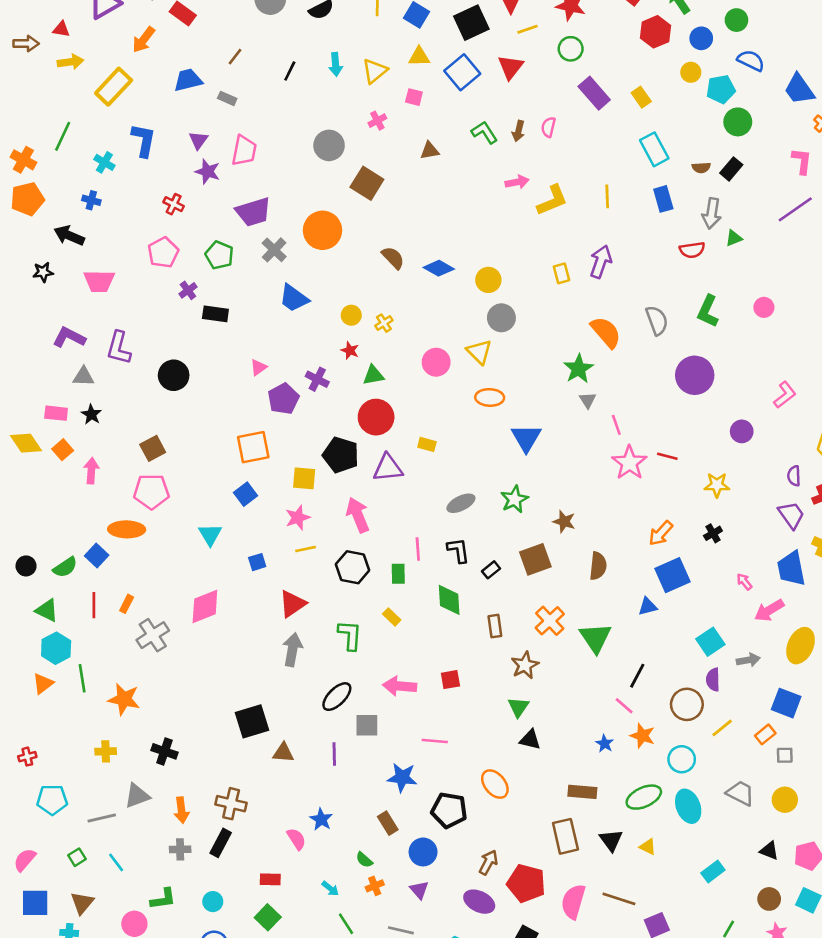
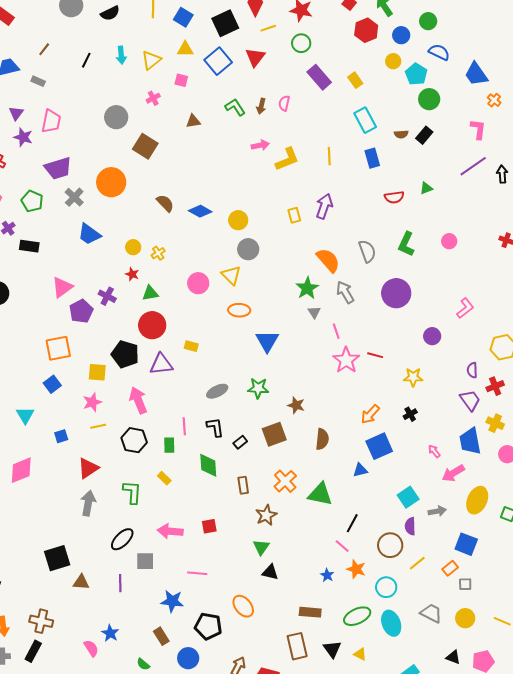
cyan pentagon: (721, 89) -> (416, 74), turned -30
gray arrow: (712, 213) -> (345, 292), moved, turned 140
pink triangle: (258, 367) -> (62, 287), size x1.6
green star: (514, 499) -> (258, 388), turned 30
green triangle: (595, 638) -> (320, 494), turned -44

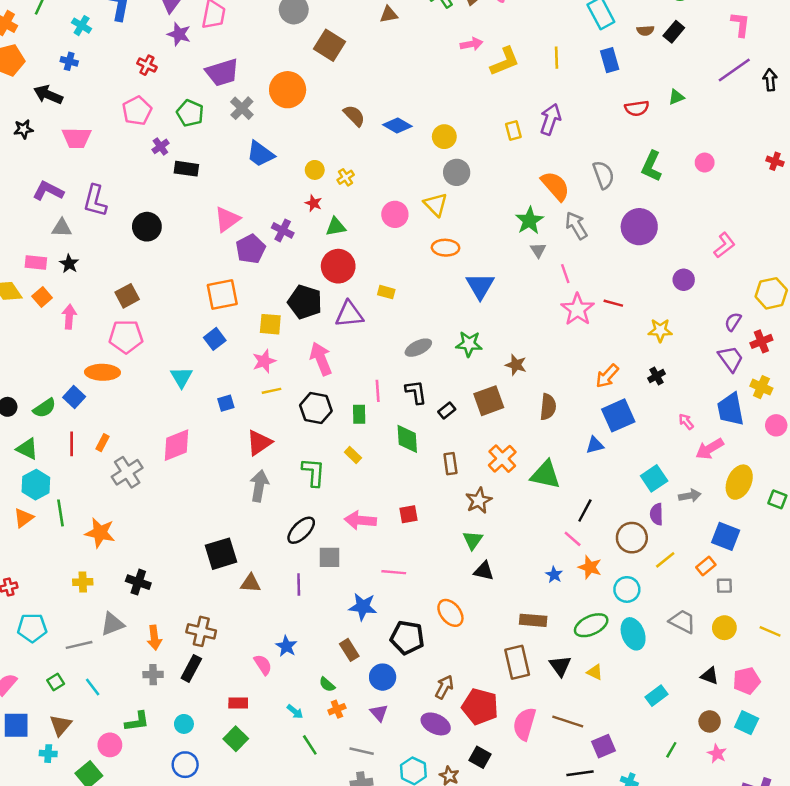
purple semicircle: (472, 370) -> (733, 322), turned 35

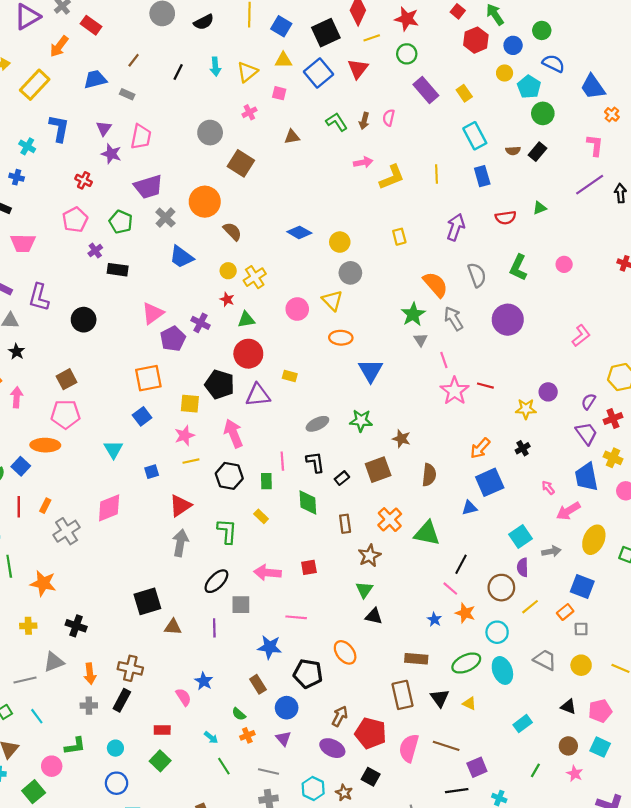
brown semicircle: (354, 116) -> (232, 231), moved
purple arrow: (550, 119) -> (456, 227), moved
yellow cross: (346, 177) -> (255, 277), size x1.5
purple circle: (684, 280) -> (548, 392), moved

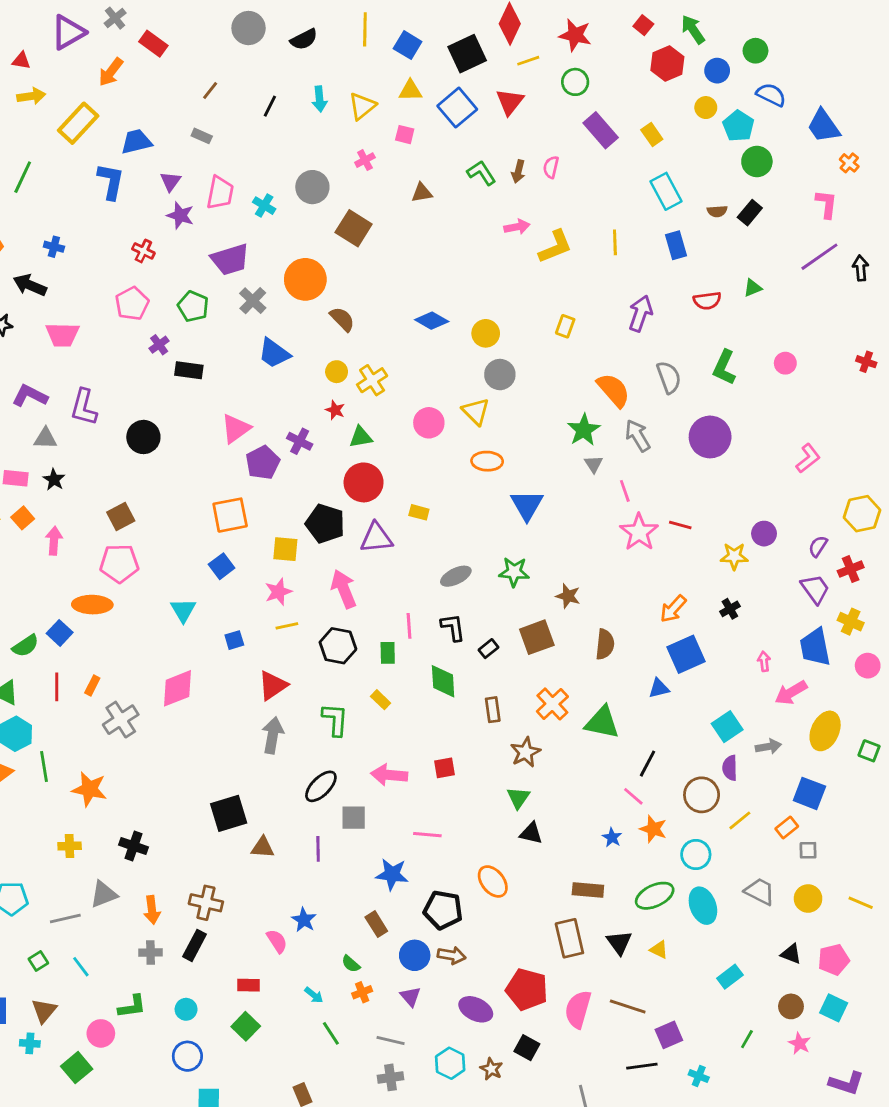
blue trapezoid: (95, 79) -> (136, 142), moved
cyan cross: (27, 146) -> (264, 206), moved
yellow rectangle: (399, 237) -> (565, 326), turned 35
pink arrow: (548, 488) -> (764, 661), turned 32
brown arrow: (340, 716) -> (452, 955), moved, turned 72

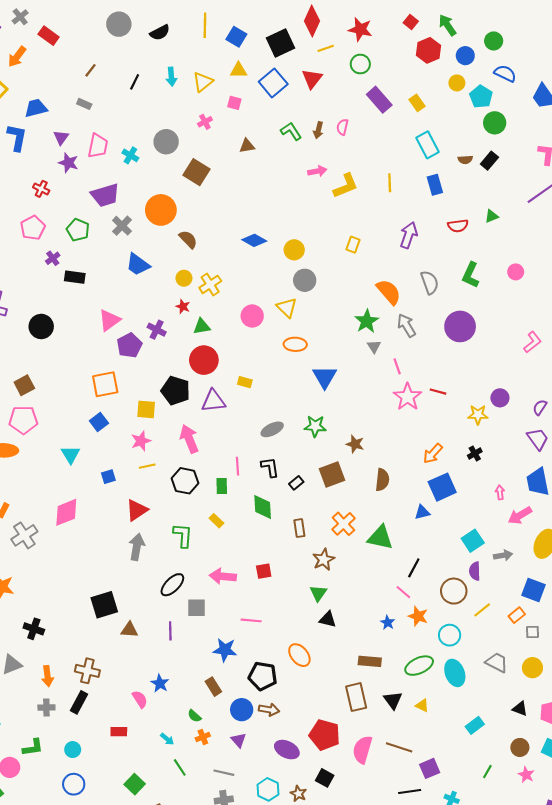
green square: (246, 1026) -> (135, 784), moved

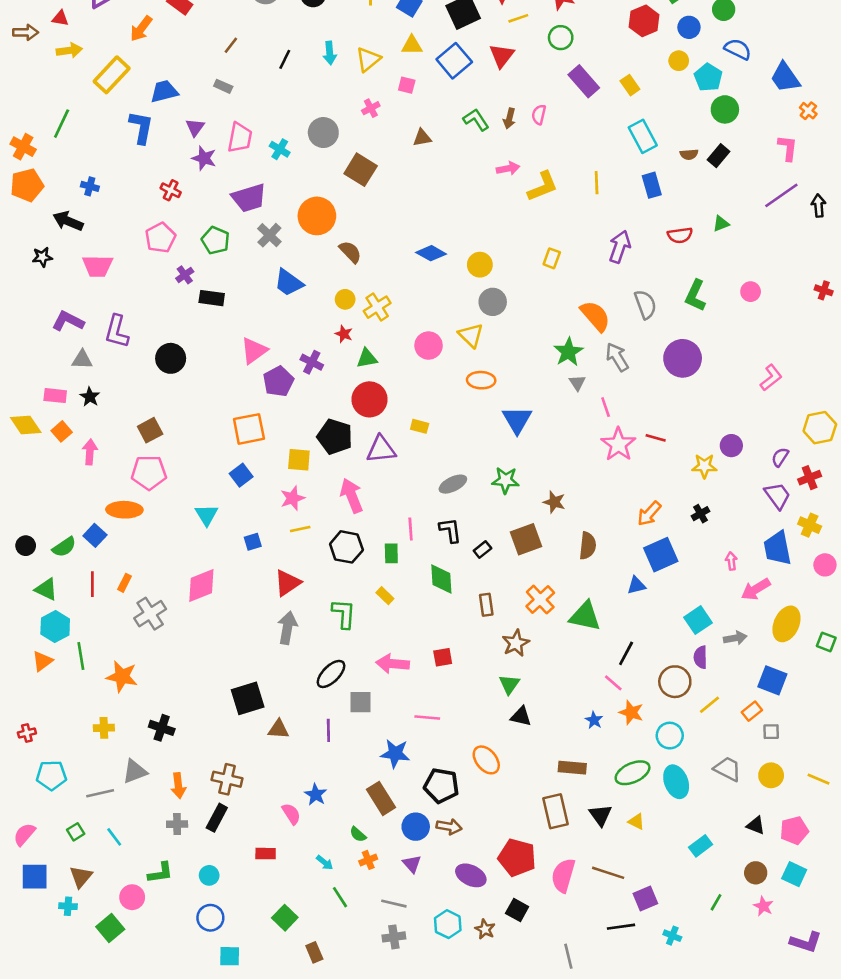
brown rectangle: (213, 687) -> (381, 798), size x1.4

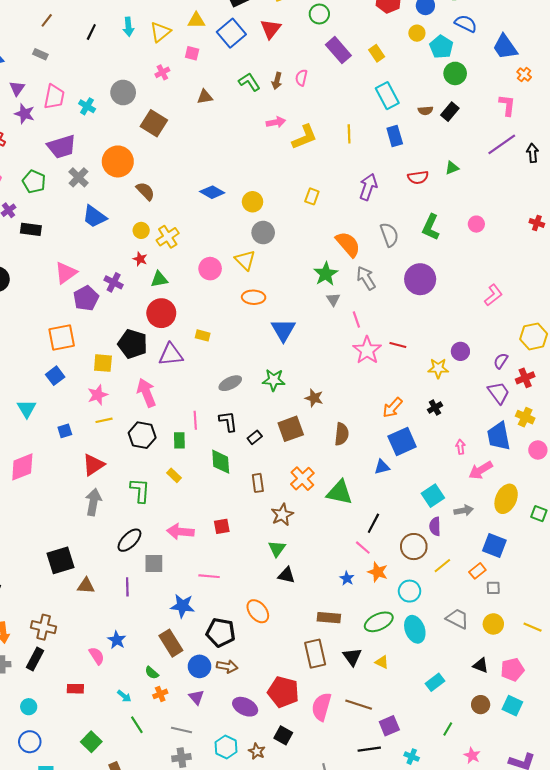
pink star: (763, 906) -> (472, 756), moved

